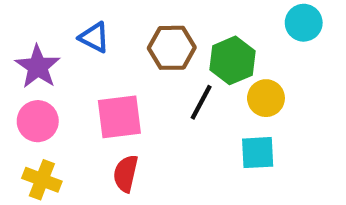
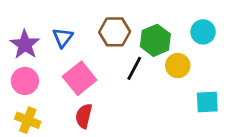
cyan circle: (304, 23) -> (203, 32), moved
blue triangle: (94, 37) -> (63, 38), moved, turned 40
pink square: (119, 117) -> (80, 78), turned -32
cyan square: (258, 153) -> (207, 102), moved

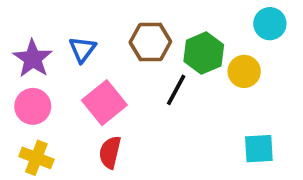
cyan circle: (203, 32) -> (270, 24), moved
yellow circle: (178, 66) -> (244, 71), moved
cyan square: (207, 102) -> (259, 149), moved

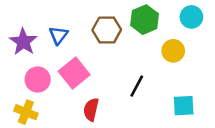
green hexagon: (204, 53) -> (145, 20), moved
black line: (176, 90) -> (137, 86), moved
pink circle: (33, 106) -> (38, 80), moved
red semicircle: (110, 152) -> (91, 109), moved

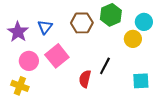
cyan circle: (191, 17) -> (144, 22), moved
red semicircle: (91, 109) -> (85, 79), moved

